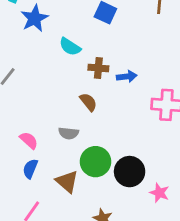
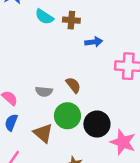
brown cross: (98, 68) -> (71, 20), moved
brown semicircle: (88, 102) -> (73, 85), moved
pink star: (159, 193) -> (123, 142), size x1.5

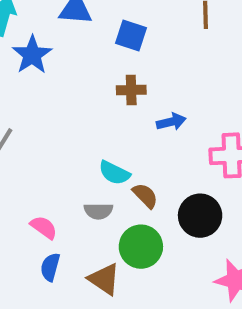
cyan semicircle: (44, 17) -> (114, 173), moved
black circle: (97, 124) -> (200, 216), moved

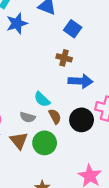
blue arrow: (171, 122) -> (80, 81), size x1.5
black circle: (200, 216) -> (82, 120), moved
brown triangle: (104, 279) -> (19, 141), moved

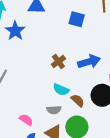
blue square: (73, 29) -> (77, 19), moved
brown cross: (64, 58) -> (58, 62), moved, turned -32

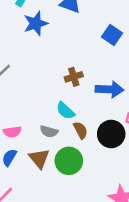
pink semicircle: (26, 120) -> (12, 132), turned 120

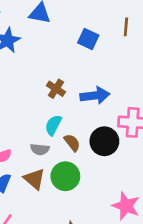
brown cross: (74, 77) -> (56, 89), turned -30
cyan semicircle: (65, 111) -> (53, 125), turned 84

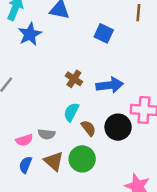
brown line: (126, 27) -> (138, 13), moved
gray semicircle: (40, 149) -> (47, 134), moved

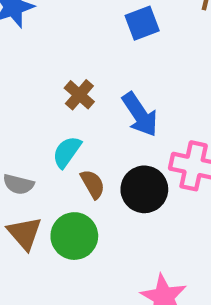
blue square: (104, 33) -> (142, 23), turned 36
blue arrow: (110, 85) -> (140, 114), turned 55

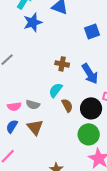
brown cross: (79, 95) -> (62, 64), turned -32
green circle: (74, 236) -> (89, 134), moved

